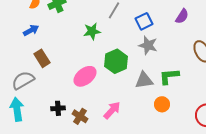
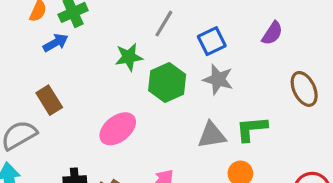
blue arrow: (31, 30) -> (56, 43), moved
green hexagon: (116, 61) -> (167, 83), moved

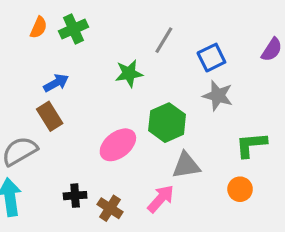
blue arrow: (56, 43) -> (56, 83), moved
green hexagon: (167, 83) -> (167, 123), moved
gray triangle: (212, 135) -> (186, 165), moved

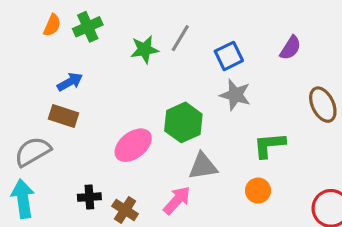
green star: (129, 73) -> (144, 49), moved
brown rectangle: (50, 116) -> (63, 116), turned -40

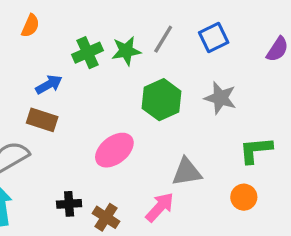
green cross: (88, 27) -> (88, 53), moved
blue square: (229, 56) -> (214, 37), moved
green hexagon: (183, 122) -> (161, 100), moved

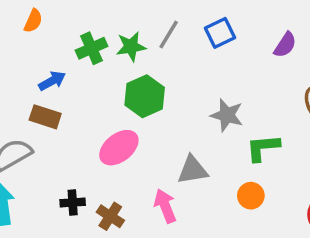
gray star: (220, 98) -> (227, 115), moved
green hexagon: (161, 100) -> (145, 96), moved
pink arrow: (160, 207) -> (165, 206), turned -64

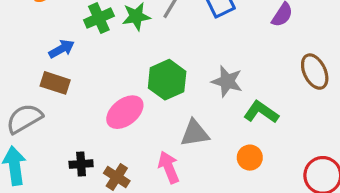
green hexagon: (145, 96) -> (167, 80), moved
green L-shape: (263, 148) -> (261, 112), turned 40

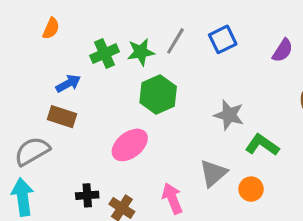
green hexagon: (167, 80) -> (158, 95), moved
gray triangle: (195, 133) -> (213, 173), moved, turned -32

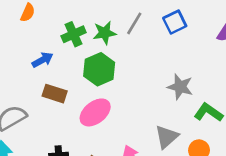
green hexagon: (158, 95) -> (99, 69), moved
brown rectangle: (62, 117) -> (55, 94), moved

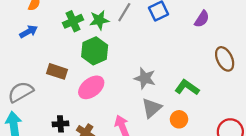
blue arrow: (43, 60) -> (29, 32), moved
gray star: (180, 87) -> (145, 78), moved

